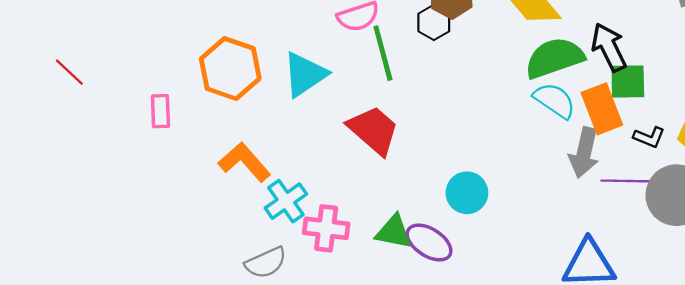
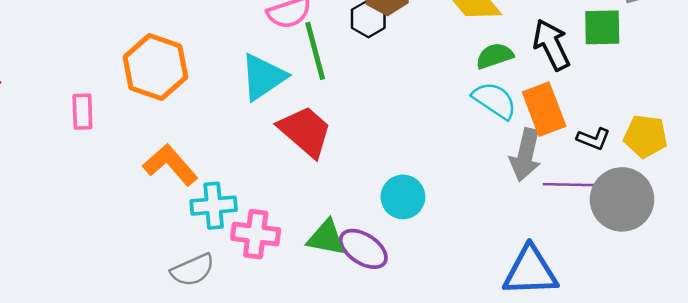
green semicircle: (554, 58) -> (495, 56), size x0.6
cyan triangle: (305, 74) -> (263, 77), moved
green square: (628, 82) -> (602, 27), moved
cyan cross: (286, 201) -> (214, 206), turned 30

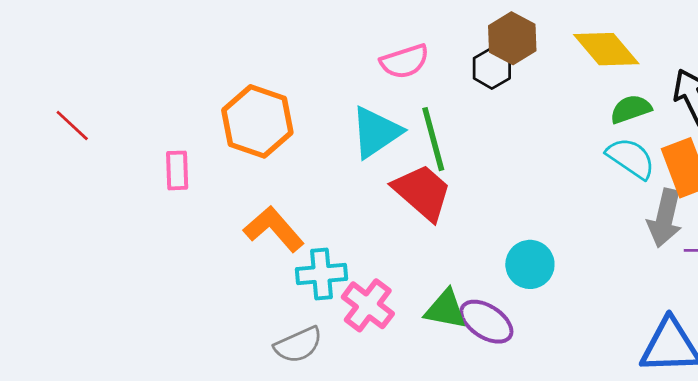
green line: (315, 51) -> (433, 139), moved
pink cross: (256, 234) -> (368, 305), turned 30

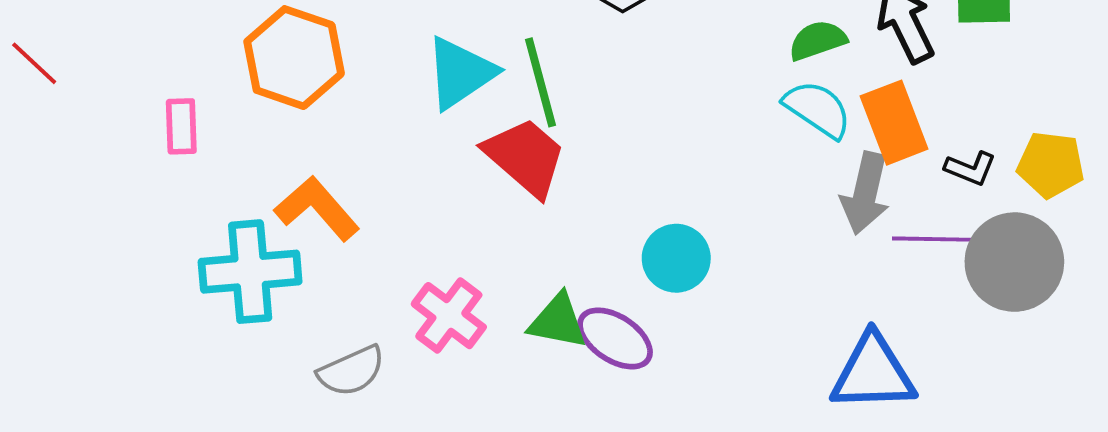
cyan cross: (321, 274) -> (250, 272), moved, size x1.4

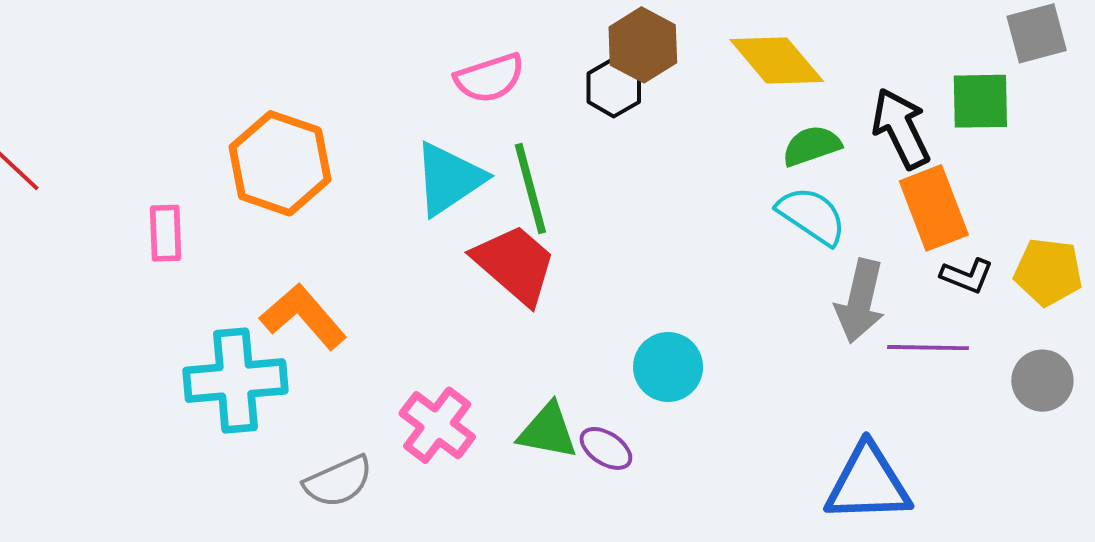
orange rectangle: (894, 123) -> (934, 208), moved
gray circle: (1014, 262) -> (1042, 381), moved, size x0.6
purple ellipse: (615, 338) -> (606, 448), size x0.7

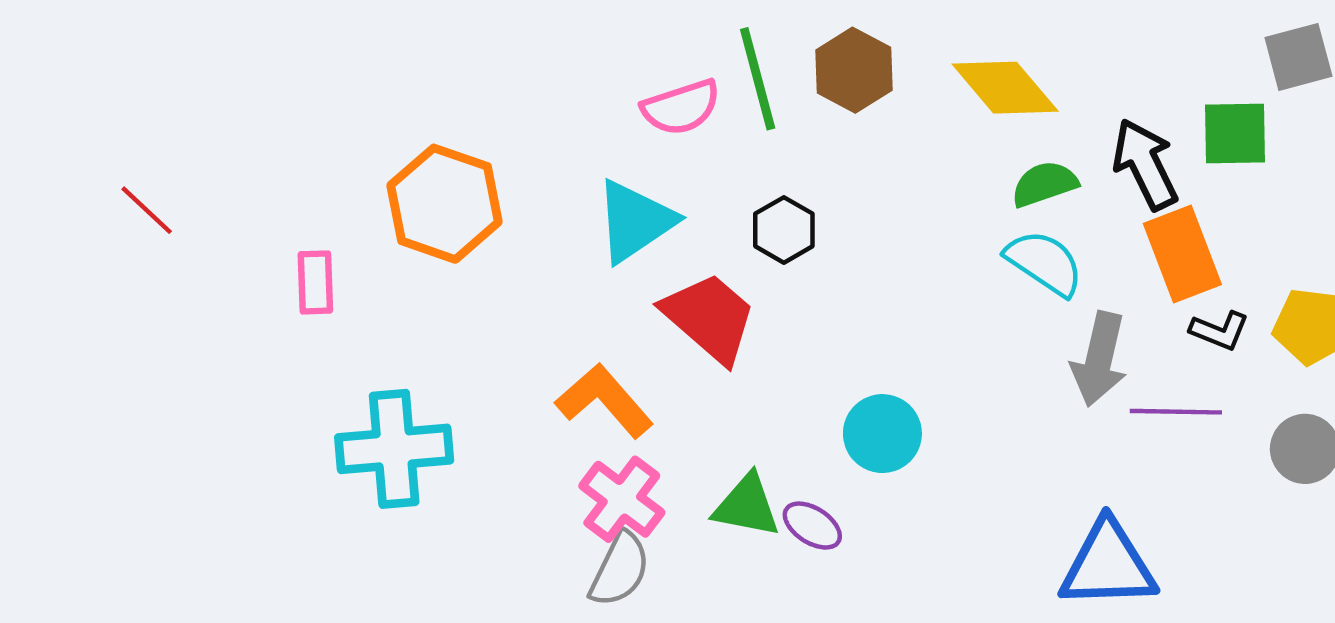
black hexagon: (614, 88) -> (784, 230), moved
green line: (530, 189) -> (758, 79), moved
orange L-shape: (303, 317) -> (604, 401), moved
gray semicircle: (338, 481) -> (620, 569), moved, turned -40

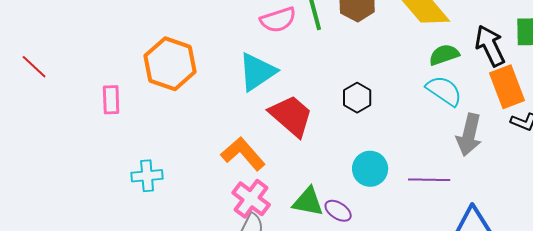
black hexagon: (784, 230) -> (357, 98), moved
purple line: (1176, 412) -> (429, 180), moved
cyan cross: (394, 449) -> (147, 176), size x0.6

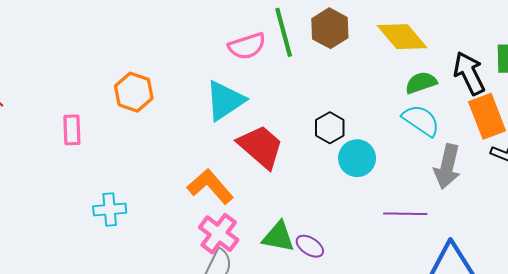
orange hexagon: (170, 64) -> (134, 92), size x0.7
cyan circle: (370, 169) -> (357, 158), moved

